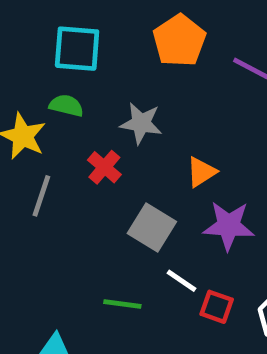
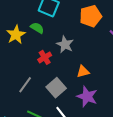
gray line: (41, 196) -> (25, 85), moved

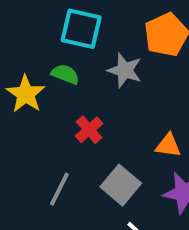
gray star: (65, 44) -> (125, 70), moved
orange triangle: (83, 72) -> (168, 145), turned 32

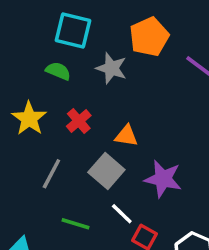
yellow star: (26, 94) -> (29, 118), moved
orange triangle: (168, 145) -> (126, 136), moved

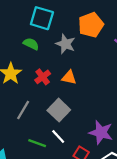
orange triangle: (126, 136) -> (69, 77), moved
purple star: (163, 179) -> (101, 132), moved
white line: (122, 214) -> (58, 136), moved

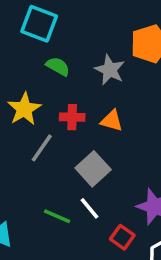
cyan square: (42, 18) -> (39, 24), moved
red cross: (43, 77) -> (72, 117), turned 35
gray line: (23, 110) -> (42, 148), moved

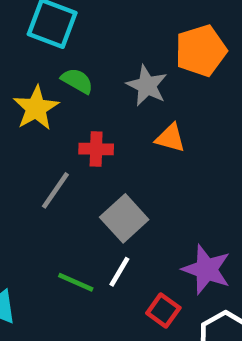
yellow star: (24, 109) -> (36, 108), moved
orange triangle: (112, 121) -> (170, 138), moved
white line: (90, 208) -> (119, 272), turned 70

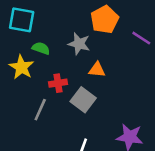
gray square: (124, 218) -> (83, 100), moved

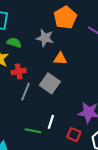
red cross: (58, 83) -> (19, 71), moved
gray line: (40, 110) -> (26, 92), moved

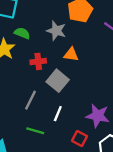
red cross: (19, 71) -> (38, 61), moved
gray line: (26, 92) -> (30, 100), moved
white line: (51, 122) -> (58, 114), moved

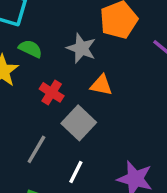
red cross: (38, 61) -> (52, 92), turned 35

